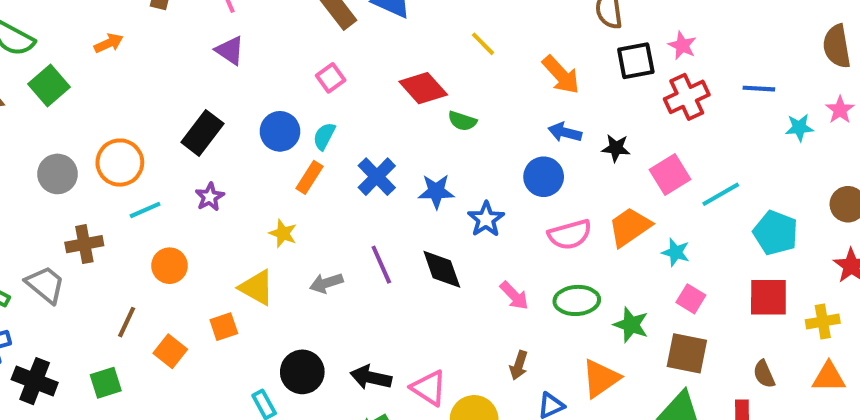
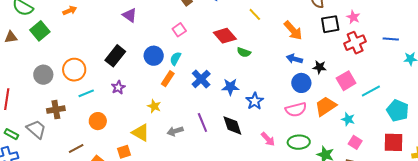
blue circle: (544, 177) -> (301, 83), moved
brown line: (127, 322) -> (76, 148), turned 35

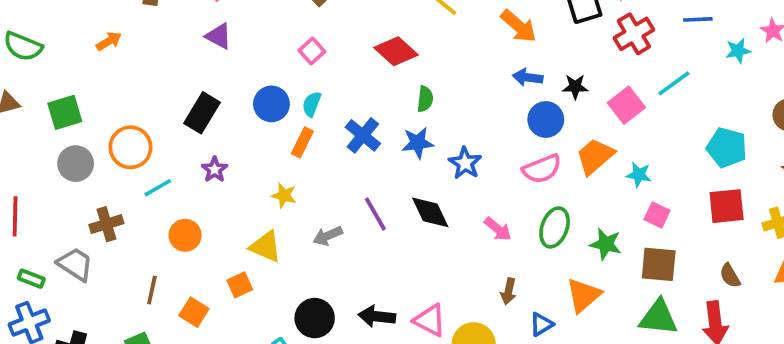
green square: (40, 31) -> (65, 112), moved, turned 30
green semicircle: (244, 52) -> (425, 99), moved, turned -96
cyan line: (371, 91) -> (674, 83), moved
green ellipse: (299, 142) -> (555, 227), turned -60
brown line: (76, 148) -> (152, 290), turned -42

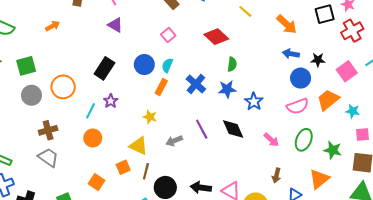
cyan line: (158, 188) -> (91, 111), moved, turned -35
pink square: (657, 215) -> (362, 134), turned -32
gray trapezoid: (75, 264) -> (48, 157), moved
brown line: (152, 290) -> (146, 171), moved

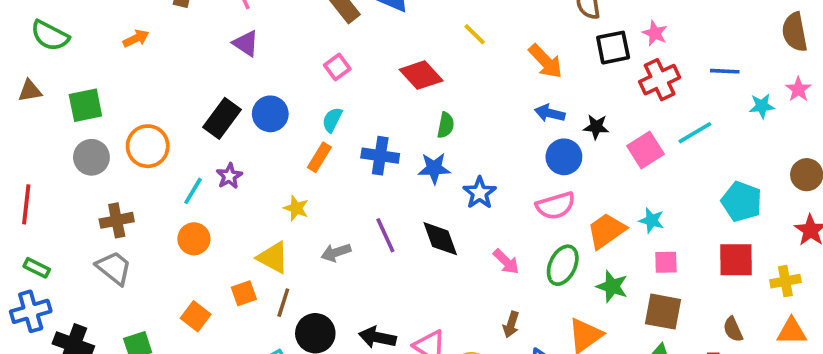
blue circle: (144, 65) -> (270, 114), moved
blue cross: (196, 84) -> (380, 156), turned -36
orange trapezoid: (328, 100) -> (606, 231), moved

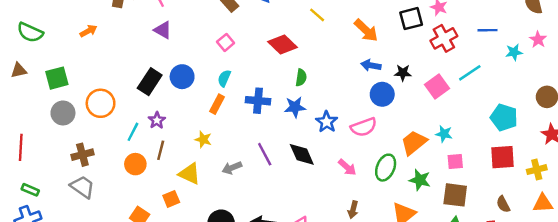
pink semicircle: (556, 206) -> (364, 127), moved
brown line: (283, 303) -> (161, 150), moved

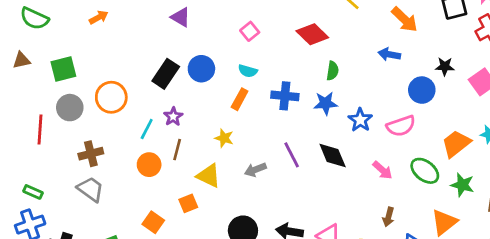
blue arrow: (371, 65) -> (389, 54), moved
cyan semicircle: (224, 78) -> (248, 71), turned -98
red line: (21, 147) -> (40, 129), moved
green ellipse: (386, 168) -> (425, 171), turned -75

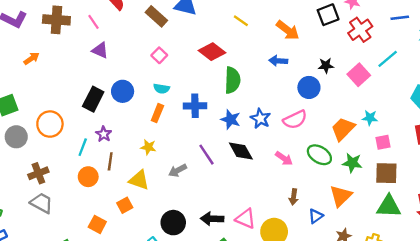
green semicircle: (333, 71) -> (232, 80), size x1.6
blue star: (326, 103) -> (231, 119), moved, turned 30

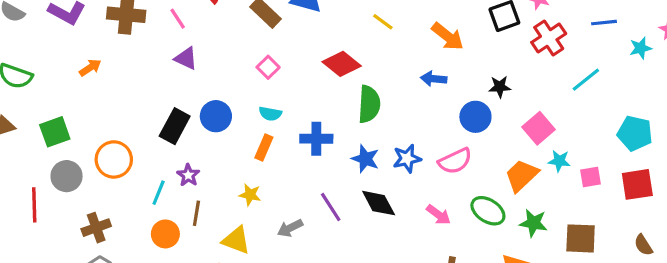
pink square: (359, 75) -> (539, 128), moved
blue star: (260, 119) -> (407, 158), turned 30
pink square: (383, 142) -> (590, 177), moved

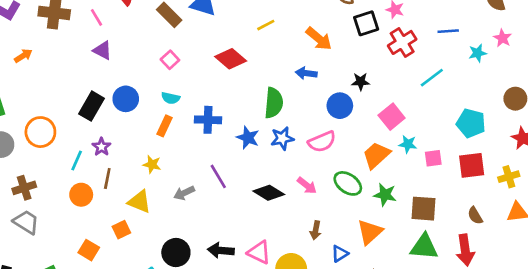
yellow line: (383, 22) -> (266, 25), turned -66
green semicircle: (369, 104) -> (274, 103), moved
black diamond: (379, 203) -> (269, 193), moved, turned -32

